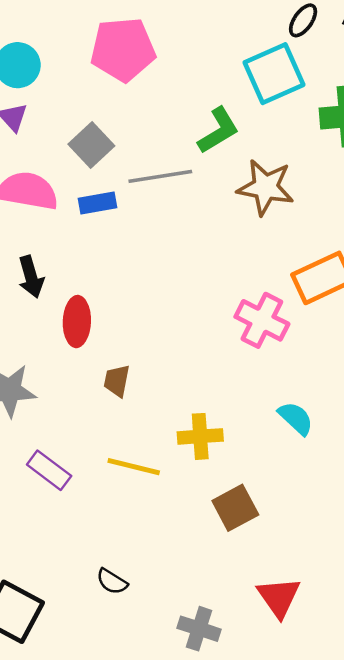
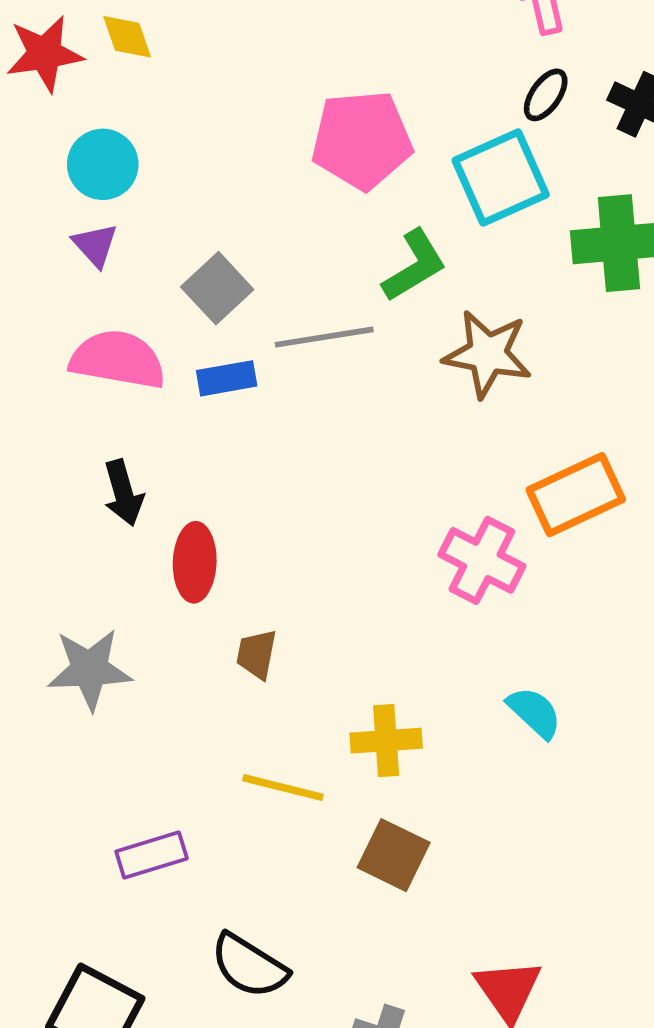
pink pentagon: (123, 49) -> (362, 140), moved
purple rectangle: (49, 470) -> (152, 855), moved, turned -54
brown square: (235, 508) -> (394, 855), moved, turned -36
black semicircle: (112, 582) -> (249, 966), size x1.6

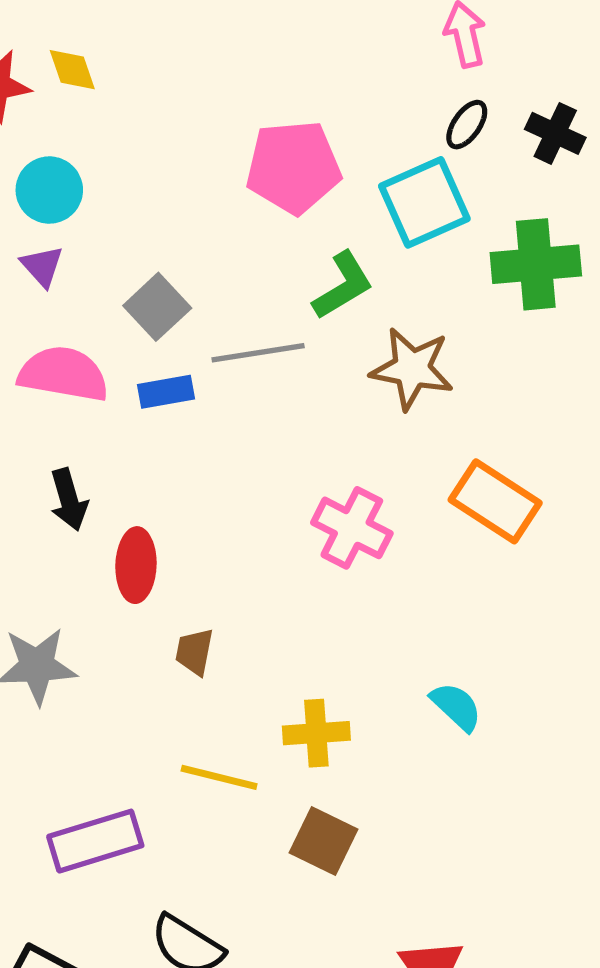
orange rectangle: (576, 495) -> (495, 501), turned 58
pink cross: (482, 560) -> (352, 528), moved
purple rectangle: (152, 855) -> (95, 841), size x1.4

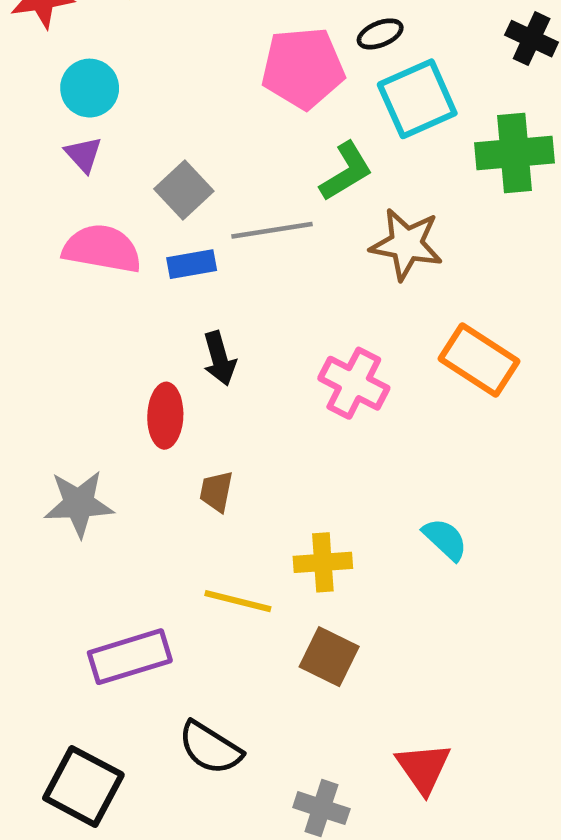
black ellipse: (467, 125) -> (380, 34), moved, turned 33
black arrow: (69, 500) -> (219, 358), moved

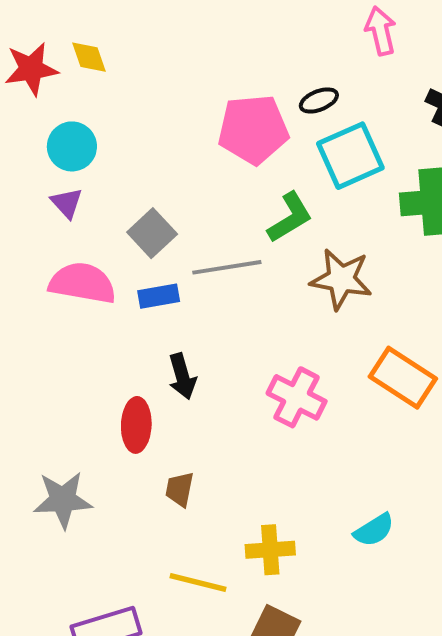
cyan semicircle: (445, 539) -> (374, 530), turned 105

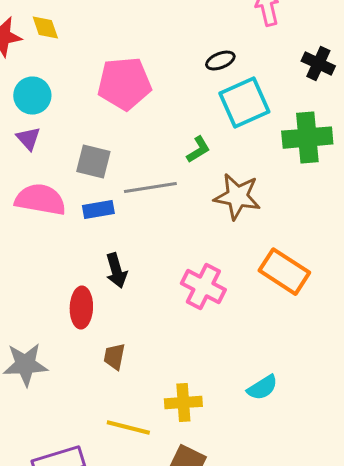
pink pentagon: (253, 129) -> (124, 84), moved
green L-shape: (290, 217) -> (198, 150), size x0.7
gray square: (152, 233) -> (93, 162), turned -33

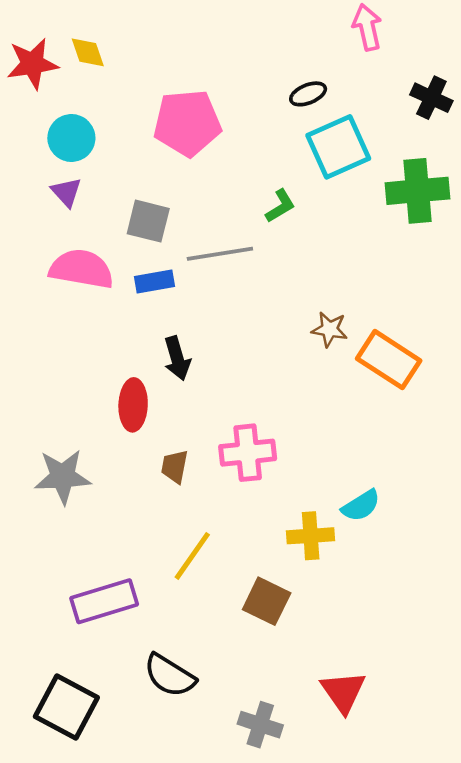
brown star: (237, 197) -> (329, 329), moved, size x0.6
pink cross: (203, 287) -> (248, 453), moved, turned -33
yellow cross: (183, 403) -> (311, 536), moved
yellow line: (128, 428) -> (192, 556), turned -69

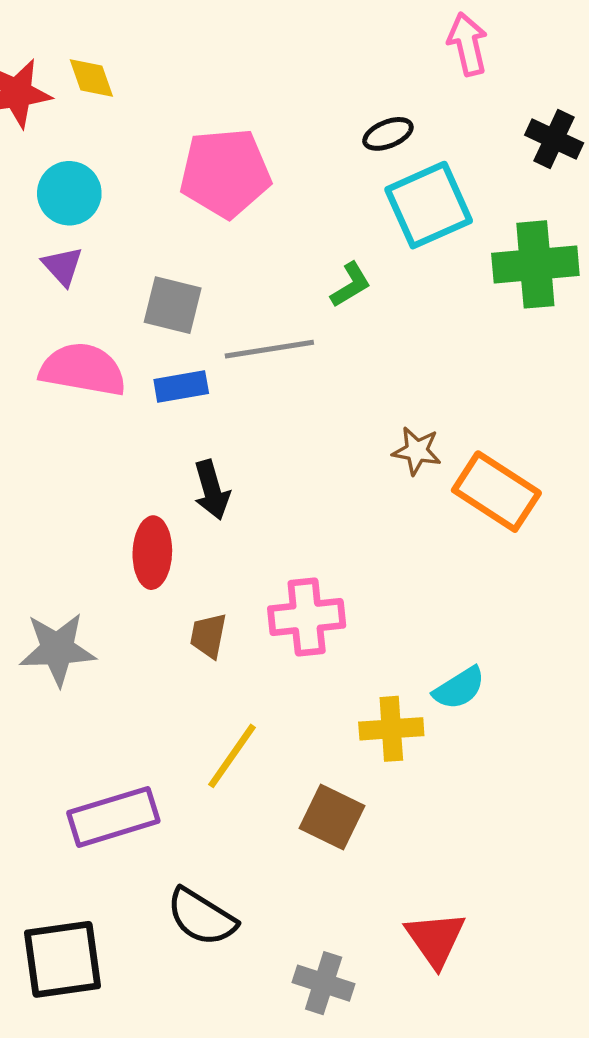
black square: (66, 707) -> (63, 959), turned -36

